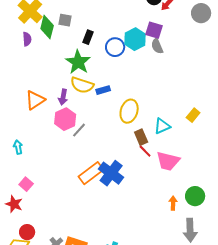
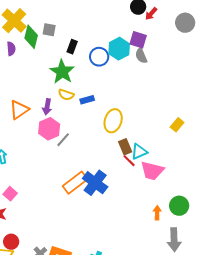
yellow semicircle: (82, 85) -> (66, 95), size x0.7
cyan triangle: (162, 126) -> (139, 152), moved

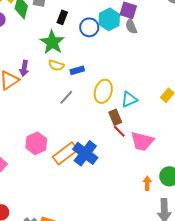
purple arrow: (47, 107) -> (24, 68), moved
pink hexagon: (49, 129) -> (36, 143), moved
gray line: (63, 140) -> (66, 97), moved
cyan triangle: (139, 152) -> (129, 99), moved

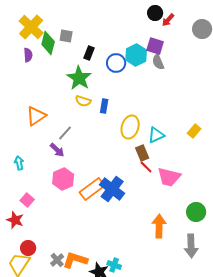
purple arrow: (24, 68) -> (57, 150), moved, turned -56
blue rectangle: (77, 70) -> (104, 106), turned -64
gray line: (66, 97) -> (65, 133), moved
orange arrow: (147, 183) -> (159, 226), moved, size x1.6

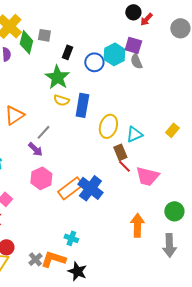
blue rectangle: (104, 106) -> (82, 105), size x1.6
cyan cross: (114, 265) -> (71, 238), moved

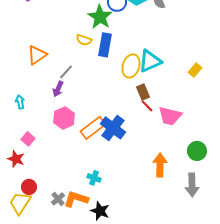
green star: (57, 77) -> (100, 17), moved
cyan triangle: (134, 134) -> (150, 61), moved, size x1.4
purple arrow: (35, 149) -> (58, 89), turned 70

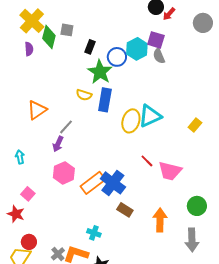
brown rectangle: (143, 92) -> (125, 210), moved, turned -35

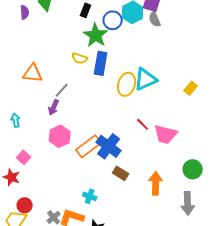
orange triangle: (37, 110) -> (33, 73), turned 40

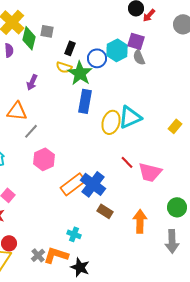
yellow semicircle: (80, 58) -> (64, 67), moved
gray line: (62, 90) -> (31, 131), moved
purple arrow: (54, 107) -> (32, 82), moved
pink hexagon: (60, 136) -> (44, 159), moved

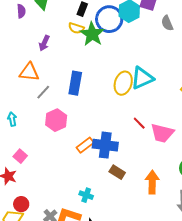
gray semicircle: (139, 57) -> (167, 23), moved
blue circle: (97, 58) -> (109, 19), size x1.4
blue rectangle: (85, 101) -> (75, 83), moved
orange rectangle: (73, 184) -> (85, 145), size x0.7
blue cross: (93, 184) -> (105, 145), turned -30

